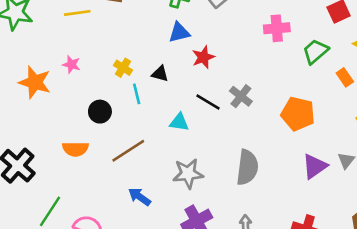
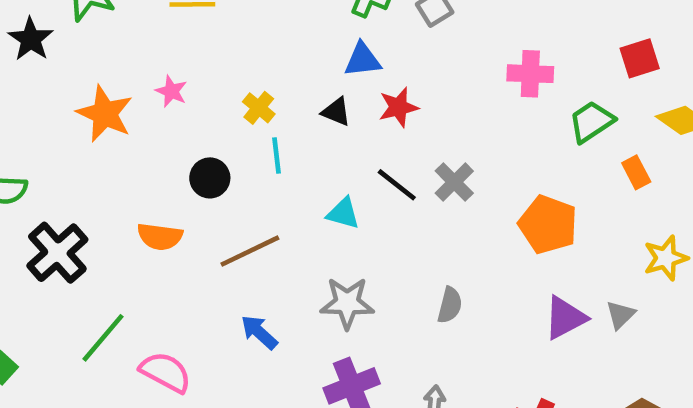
black triangle: (160, 74) -> (336, 112), moved
gray semicircle: (247, 167) -> (450, 305), size x0.6

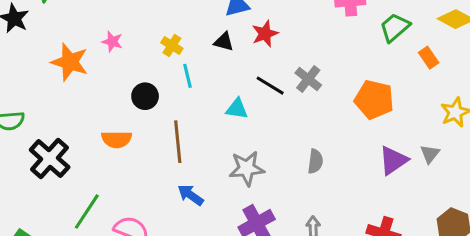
brown line: (250, 251) -> (178, 142), turned -63

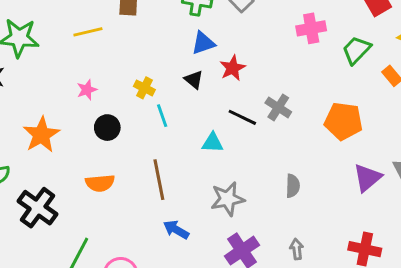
pink star: (112, 42) -> (87, 90), turned -30
black triangle: (224, 42) -> (194, 80), turned 30
orange star: (70, 62) -> (41, 135), moved, turned 30
black circle: (145, 96) -> (107, 128), moved

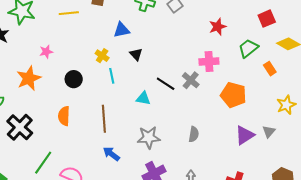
pink cross: (311, 28) -> (209, 62), moved
blue triangle: (203, 43) -> (122, 30), moved
red star: (233, 68) -> (218, 27), moved
pink star: (87, 90) -> (46, 52), moved
orange semicircle: (100, 183) -> (64, 116), turned 90

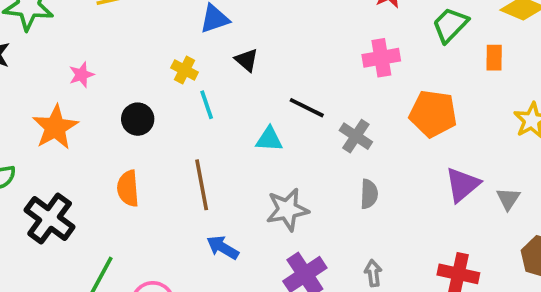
orange rectangle: (270, 69) -> (494, 58), turned 40
gray cross: (191, 80) -> (356, 136), moved
gray triangle: (269, 132) -> (508, 199), moved

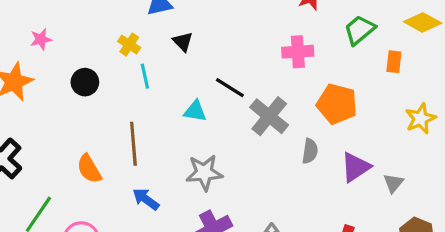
gray cross: (356, 136) -> (269, 116), size x1.4
orange semicircle: (128, 188) -> (89, 169), moved, turned -32
gray semicircle: (369, 194) -> (310, 151), moved

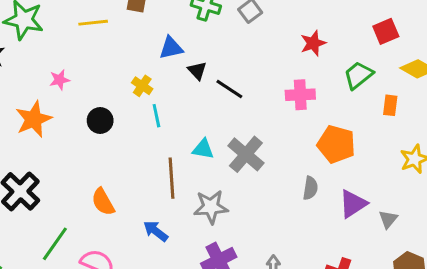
black triangle: (183, 42) -> (197, 71), moved
black line: (230, 88) -> (229, 89), moved
gray cross: (269, 116) -> (246, 154), moved
brown line: (133, 144) -> (171, 178), moved

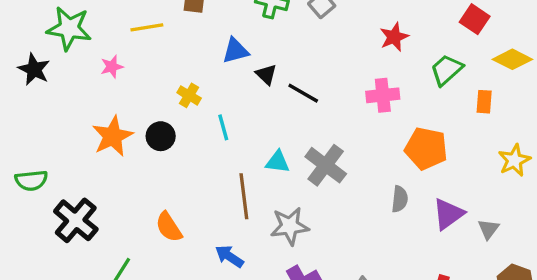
red square: (386, 31) -> (475, 19), turned -30
pink star: (59, 80) -> (112, 67), moved
yellow cross: (142, 86) -> (189, 95), moved
orange star: (34, 119) -> (113, 136), moved

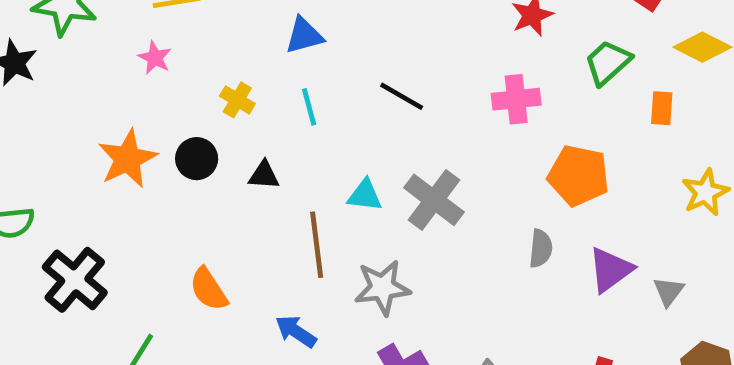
pink star: (112, 67) -> (155, 58), moved, turned -30
black triangle: (266, 75) -> (264, 175), moved, turned -40
cyan line: (223, 127) -> (309, 107), moved

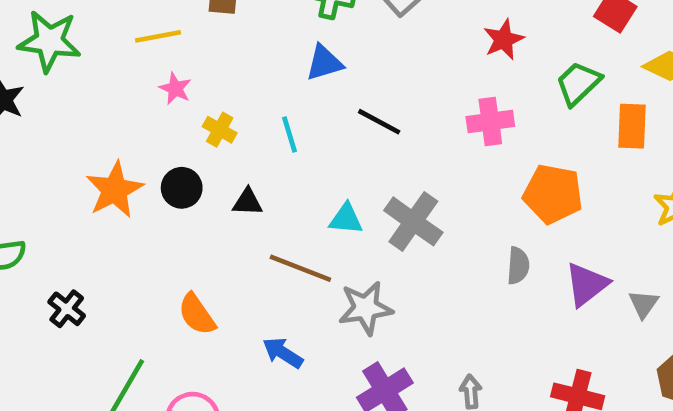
blue triangle: (304, 36) -> (324, 63), moved
pink star: (155, 58) -> (175, 89), moved
orange rectangle: (662, 108) -> (632, 126), size x1.4
brown line: (317, 245) -> (300, 268), turned -60
black cross: (75, 280) -> (67, 309), size x0.6

